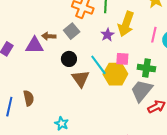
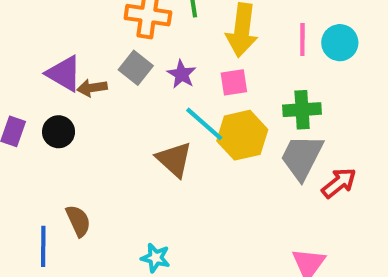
purple star: (107, 35) -> (182, 74), moved
purple triangle: (34, 45) -> (64, 74), moved, turned 42
black circle: (69, 59) -> (59, 132), moved
pink square: (122, 59) -> (234, 82), moved

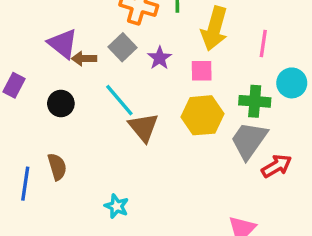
cyan circle: (340, 43) -> (292, 83), moved
cyan line: (204, 124) -> (119, 100), moved
black circle: (59, 132) -> (61, 103), moved

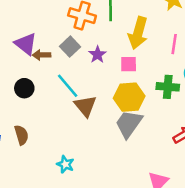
gray trapezoid: (249, 140) -> (129, 124), moved

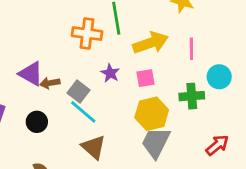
yellow arrow: (138, 33) -> (151, 43), turned -116
gray square: (70, 47) -> (79, 91), moved
brown triangle: (85, 106) -> (94, 147), moved

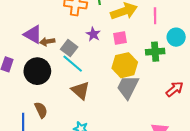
black circle: (37, 122) -> (37, 71), size x1.6

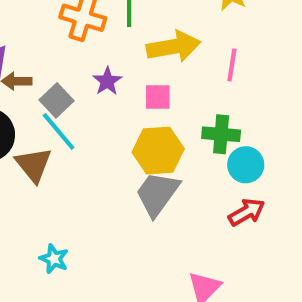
cyan circle: (176, 37) -> (246, 165), moved
brown triangle: (80, 90) -> (34, 165), moved

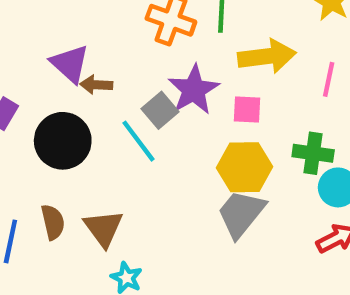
purple star: (107, 81) -> (194, 90), size x1.6
gray square: (57, 100) -> (160, 110), moved
brown triangle: (34, 165) -> (103, 228), moved

